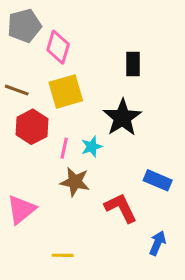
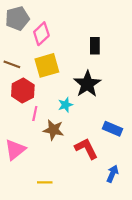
pink diamond: (58, 47) -> (41, 34), turned 30
pink line: (64, 148) -> (35, 114), moved

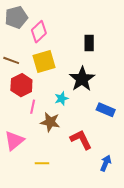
blue rectangle: (112, 129) -> (106, 110), moved
yellow line: (45, 182) -> (42, 163), moved

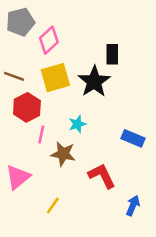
black star: (82, 79) -> (94, 81), moved
yellow line: (42, 163) -> (53, 206), turned -56

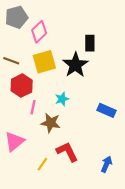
red L-shape: (102, 176) -> (67, 152), moved

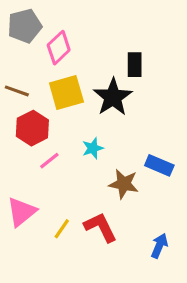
pink line: (33, 107) -> (49, 161), turned 40
brown star: (51, 123) -> (124, 184), moved
yellow line: (42, 164) -> (62, 229), moved

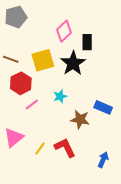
pink diamond: (59, 48) -> (64, 31), moved

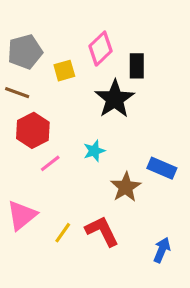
gray pentagon: (16, 17) -> (25, 52), moved
yellow square: (43, 60) -> (64, 71), moved, size x0.6
brown star: (80, 119) -> (126, 187), turned 30

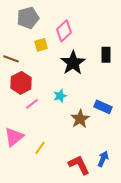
gray pentagon: (25, 52) -> (28, 18), moved
black rectangle: (137, 66) -> (106, 55), moved
red L-shape: (102, 231) -> (79, 165), moved

